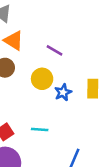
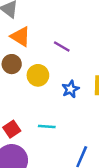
yellow circle: (42, 79) -> (38, 75), moved

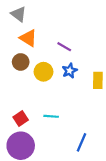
blue star: (70, 89) -> (70, 71), moved

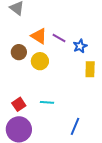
orange triangle: (28, 38) -> (39, 36), moved
blue star: (70, 71) -> (80, 46), moved

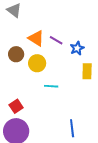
cyan line: (47, 102) -> (51, 86), moved
blue line: (75, 126) -> (72, 128), turned -30

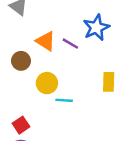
blue star: (77, 48) -> (96, 28), moved, size x1.5
yellow circle: (37, 63) -> (47, 83), moved

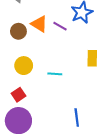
brown circle: (21, 61) -> (18, 31), moved
yellow circle: (47, 83) -> (24, 66), moved

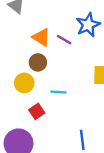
brown circle: (18, 31) -> (38, 62), moved
red square: (18, 95) -> (37, 111), moved

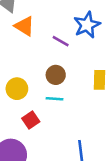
orange triangle: (41, 37) -> (24, 26), moved
brown circle: (38, 62) -> (56, 75), moved

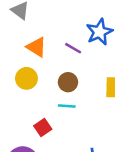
orange triangle: (24, 26) -> (37, 47), moved
yellow circle: (17, 89) -> (26, 78), moved

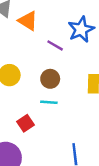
orange triangle: (37, 47) -> (28, 21), moved

